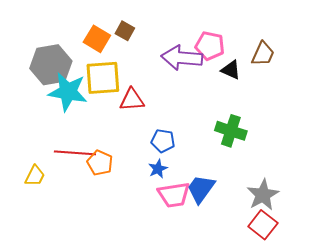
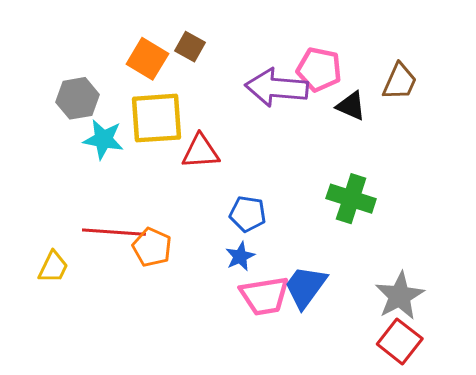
gray hexagon: (51, 65) -> (78, 98), size x0.7
cyan star: (68, 92) -> (103, 139), size x0.7

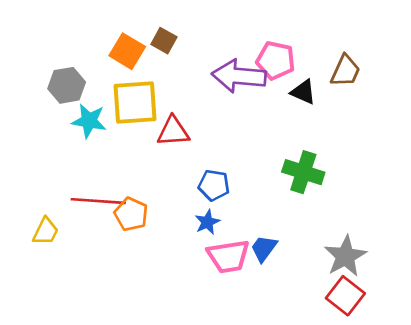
blue trapezoid: (305, 287) -> (264, 248), size x0.7

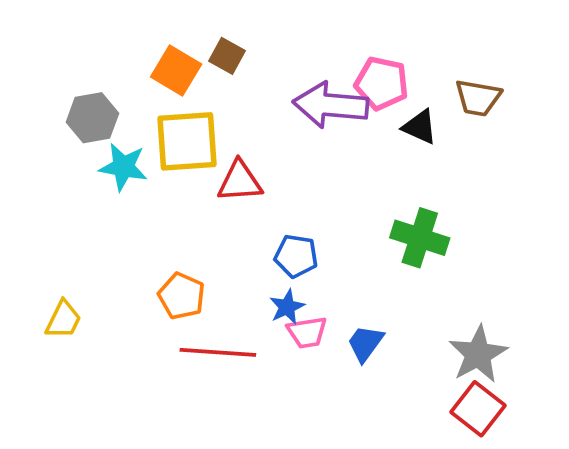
brown trapezoid: (345, 71) -> (478, 98), turned 76
red line: (98, 201) -> (218, 352), moved
pink trapezoid: (228, 256) -> (307, 332), moved, size x0.7

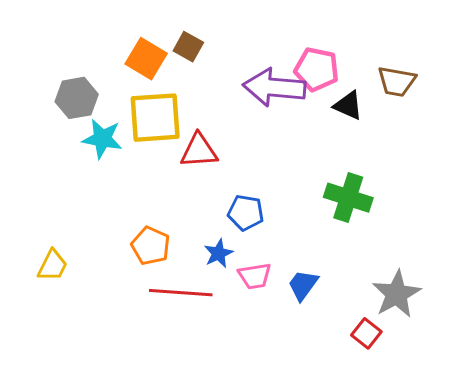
blue star: (287, 307) -> (218, 253), moved
red square: (478, 409) -> (366, 333), moved, size x0.7

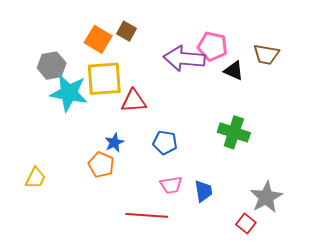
cyan star: (102, 139) -> (69, 93), size x1.4
blue star: (218, 253) -> (114, 143), moved
blue trapezoid: (303, 285) -> (203, 191), turned 135
red line: (181, 293) -> (147, 215), moved

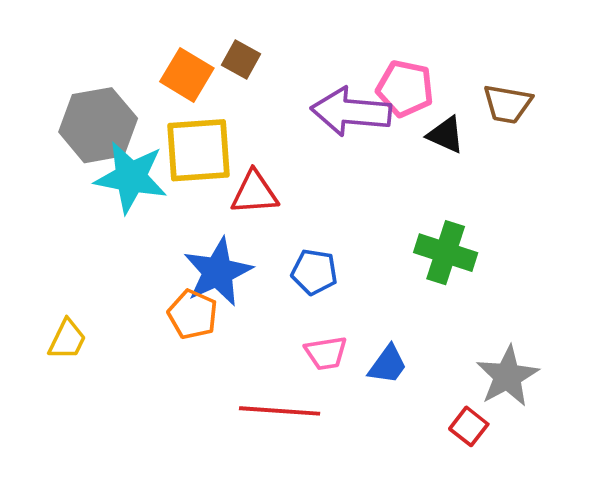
gray hexagon: (52, 66) -> (98, 125), size x1.4
blue star: (114, 143) -> (218, 272), size x1.8
blue trapezoid: (203, 191) -> (388, 365), turned 45

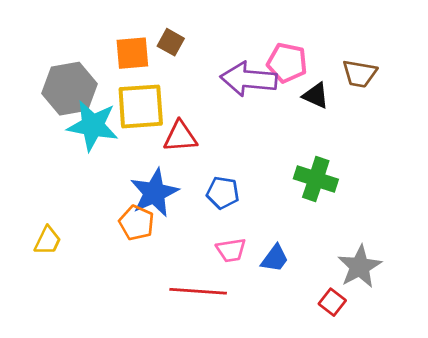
orange square: (187, 75) -> (132, 53), turned -36

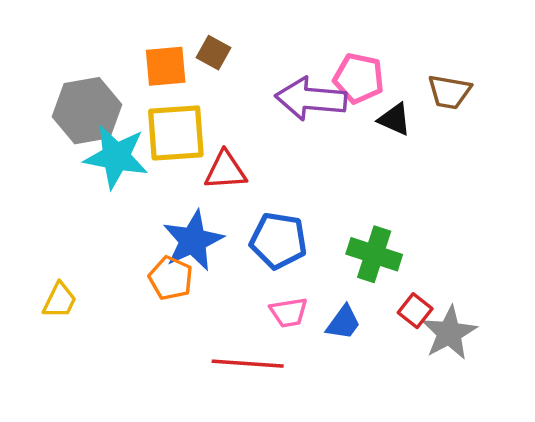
green cross: (316, 179) -> (374, 254), moved
blue pentagon: (223, 193) -> (278, 241), size x1.4
red square: (332, 302) -> (415, 311), moved

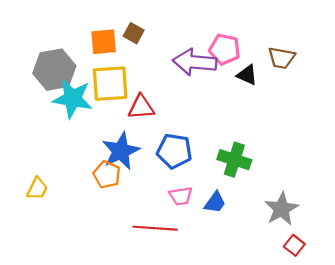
red square: (415, 311) -> (294, 245), moved

